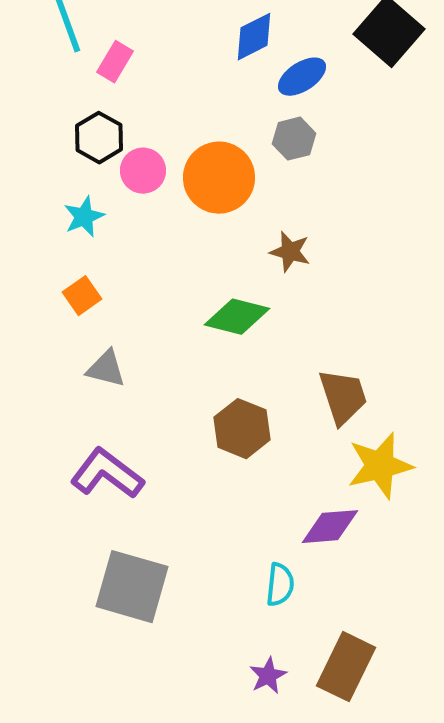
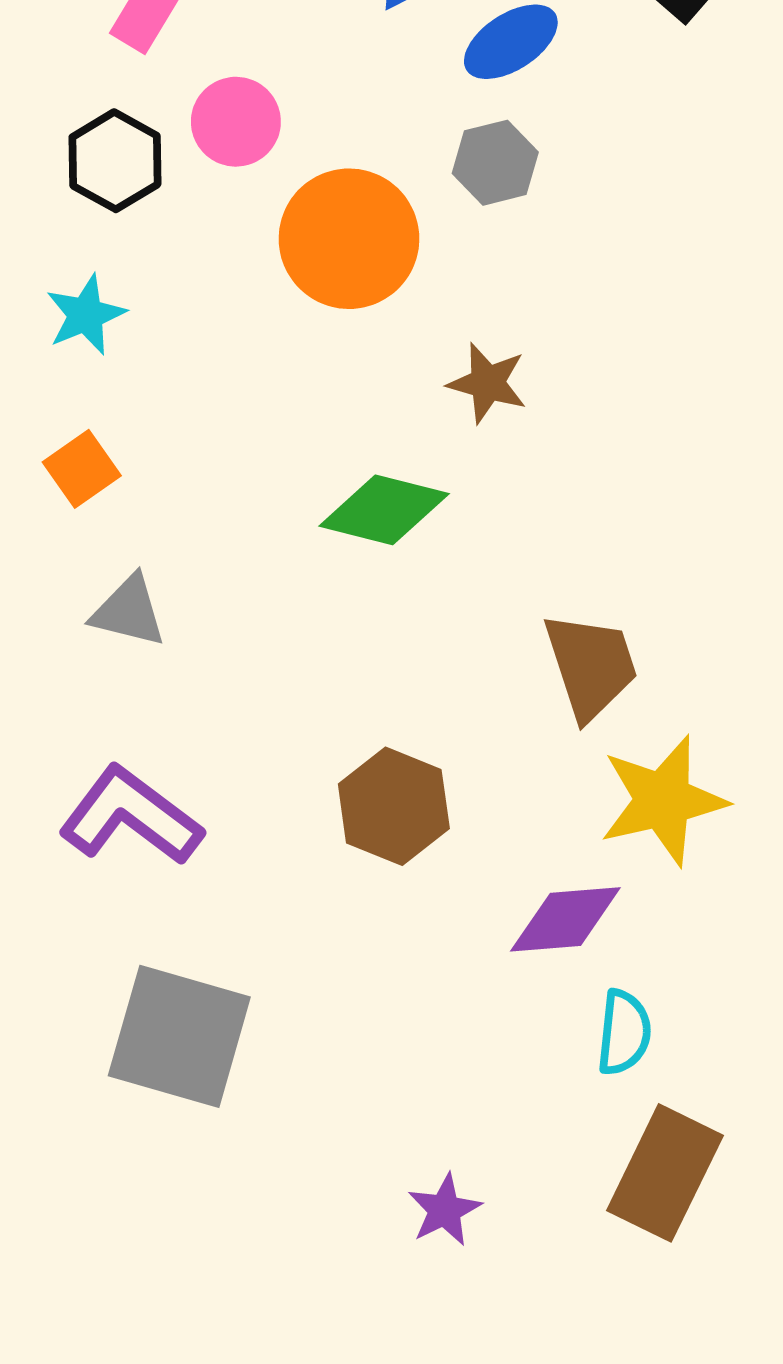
pink circle: (143, 171) -> (236, 122), moved
brown hexagon: (242, 429) -> (394, 806), moved
cyan semicircle: (280, 585) -> (624, 1032), moved
brown rectangle: (346, 667) -> (665, 1173), moved

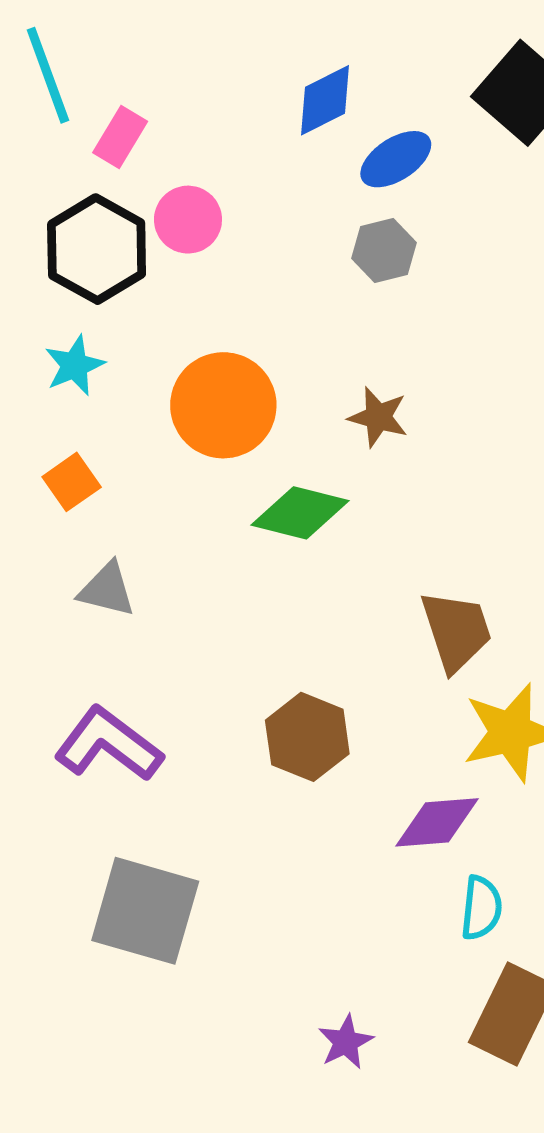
black hexagon: (115, 161) -> (97, 249), size x1.4
orange circle: (349, 239) -> (223, 405), moved

